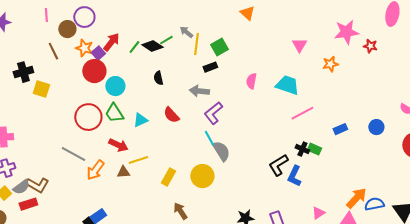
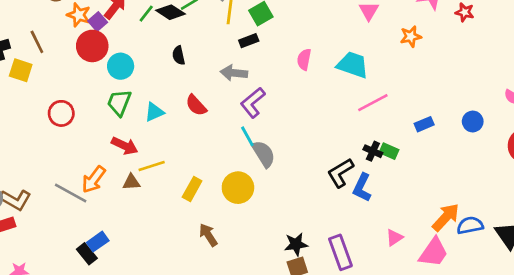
brown line: (53, 51) -> (37, 42), moved
green trapezoid: (114, 113) -> (119, 103), turned 55
red circle: (88, 117) -> (61, 113), moved, size x0.7
gray line: (73, 154) -> (71, 193), moved

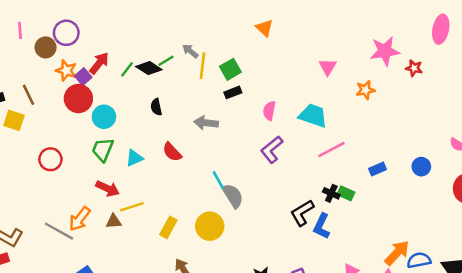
black rectangle: (249, 41) -> (233, 92), moved
purple L-shape: (253, 103) -> (272, 150), moved

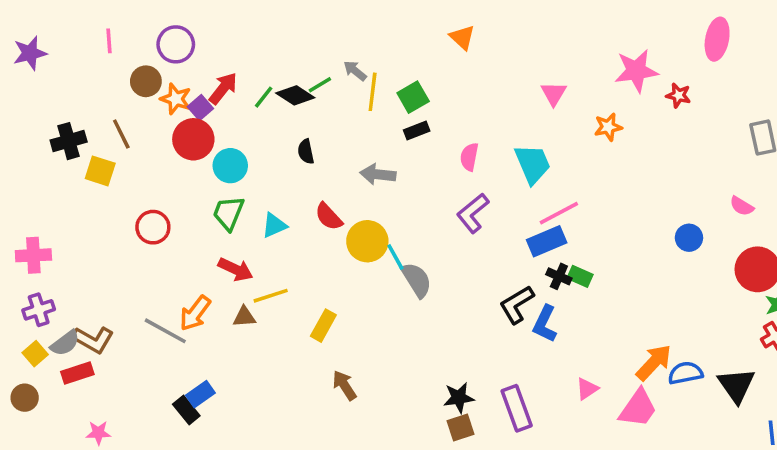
brown circle: (46, 47) -> (146, 81), moved
cyan trapezoid: (313, 116) -> (533, 164), turned 48
blue rectangle: (378, 169) -> (547, 241), moved, size x1.5
yellow circle: (210, 226) -> (367, 241), moved

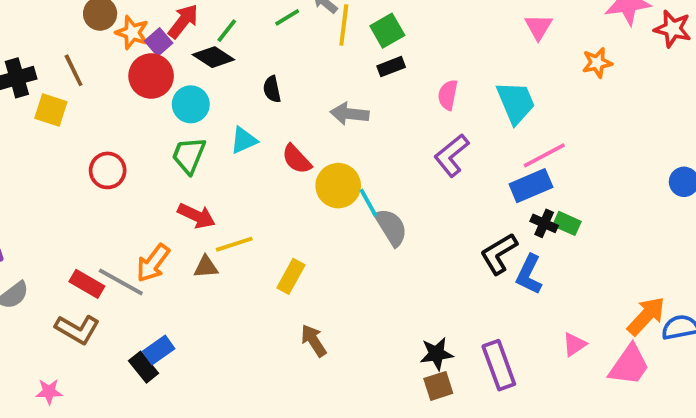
black diamond: (295, 95) -> (213, 57), moved
red star: (678, 95) -> (673, 29), size x1.4
cyan triangle: (274, 225) -> (244, 140), moved
brown L-shape: (93, 340) -> (77, 329), moved
red rectangle: (77, 373) -> (87, 284), moved, turned 48

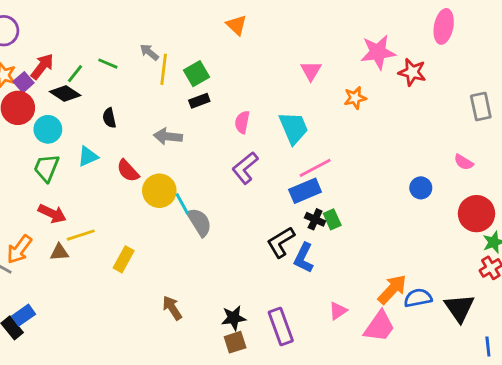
green line: (287, 17) -> (108, 64), moved, turned 54
green rectangle: (567, 223) -> (332, 219), turned 42
brown arrow: (314, 341) -> (172, 308), moved

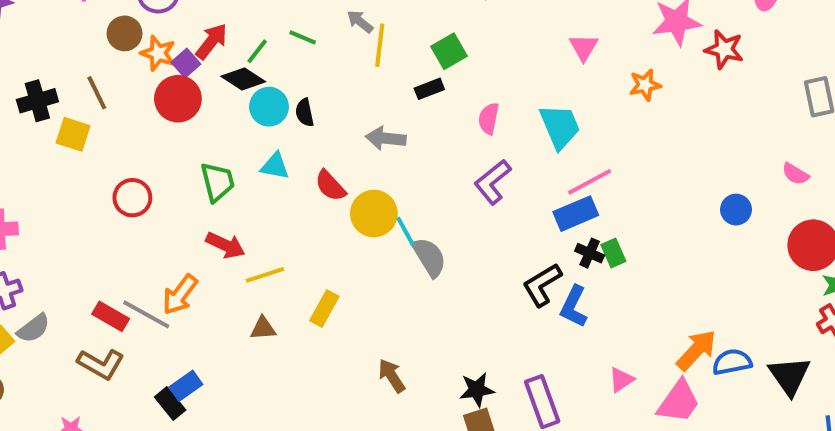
green square: (196, 74) -> (449, 51), moved
cyan circle: (48, 129) -> (269, 107), moved
cyan triangle: (88, 156) -> (275, 166), turned 35
green trapezoid: (46, 168) -> (218, 182), turned 144
brown triangle: (59, 252) -> (263, 328), moved

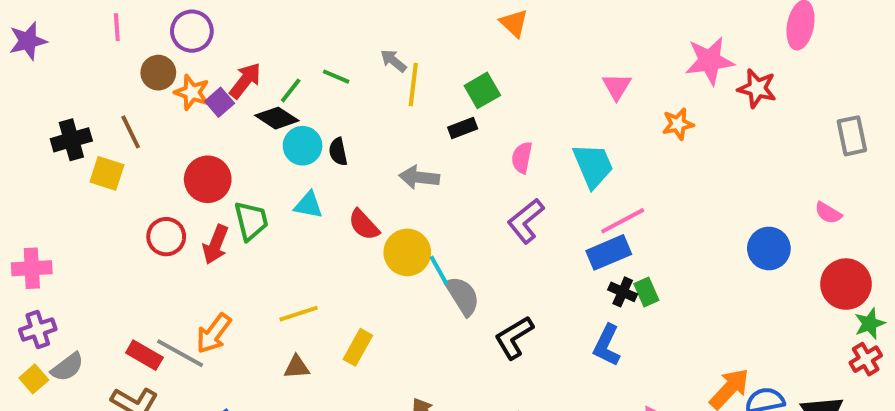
red circle: (178, 99) -> (208, 179), moved
blue circle: (736, 210) -> (769, 248), size x1.4
red arrow: (225, 245) -> (216, 245), moved, turned 87
black L-shape: (542, 285) -> (514, 337), moved

